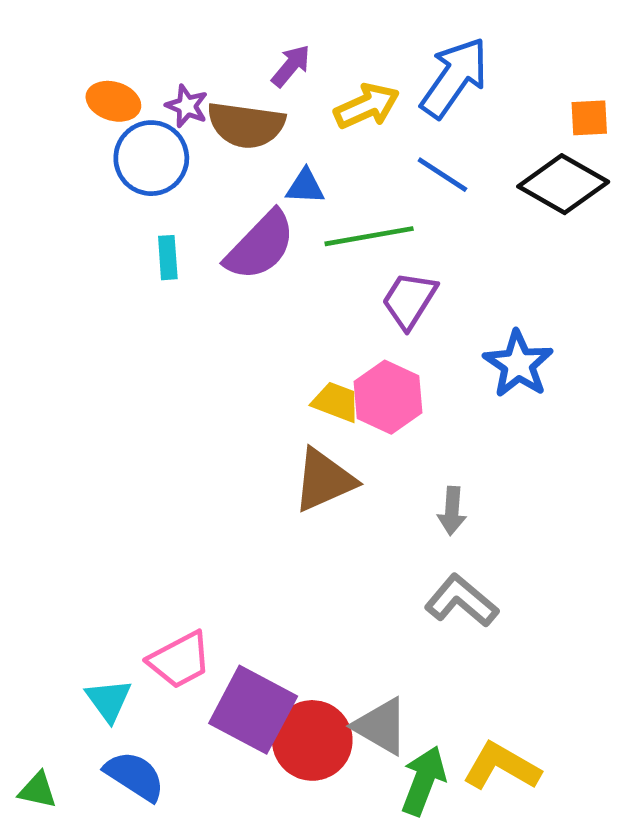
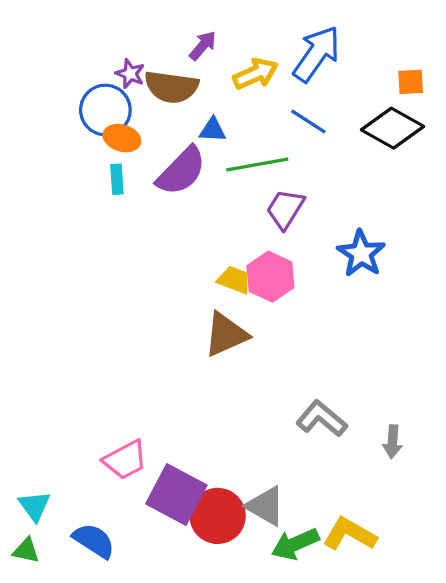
orange ellipse: (113, 101) -> (122, 138), moved
gray arrow: (452, 511) -> (393, 442), moved
cyan triangle: (109, 700) -> (34, 506), moved
green arrow: (424, 781) -> (295, 544), turned -135

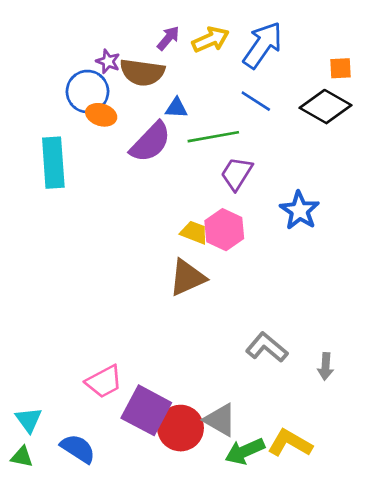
yellow arrow: (256, 74) -> (211, 40), moved
cyan rectangle: (117, 179) -> (53, 163), moved, size x2.0

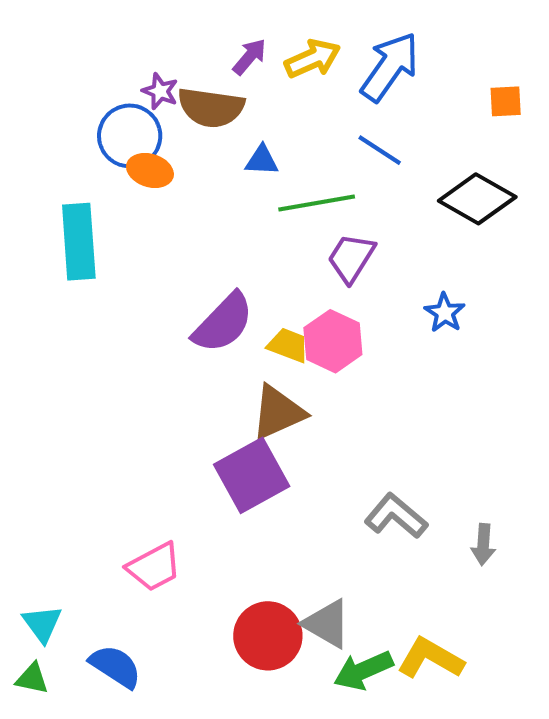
black diamond: (326, 107) -> (477, 199), moved
purple semicircle: (150, 142) -> (223, 323), moved
blue star: (300, 211) -> (445, 313), size x0.7
purple square: (146, 410) -> (252, 475), moved, turned 33

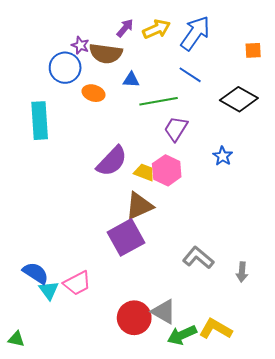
orange ellipse: (150, 170) -> (94, 93), moved
cyan triangle: (42, 624) -> (49, 290), moved
blue semicircle: (115, 666) -> (36, 273), moved

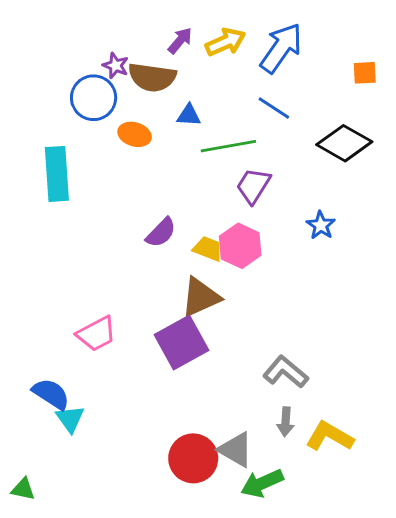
purple semicircle: (112, 161) -> (161, 233), size x0.7
gray arrow: (242, 272) -> (286, 422), moved
pink trapezoid: (77, 283) -> (96, 334), moved
yellow L-shape: (216, 329) -> (330, 436), moved

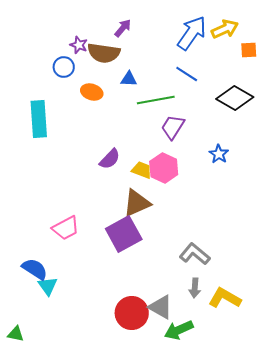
yellow arrow: (225, 42) -> (225, 29), moved
blue circle: (94, 98) -> (64, 67), size x0.7

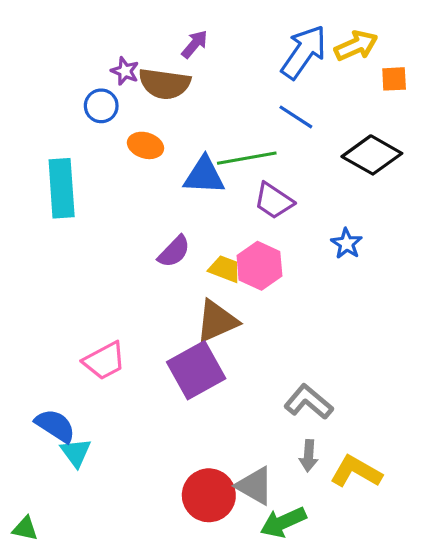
blue triangle: (129, 79) -> (204, 176), moved, size x1.6
purple trapezoid: (173, 127) -> (274, 201), turned -88

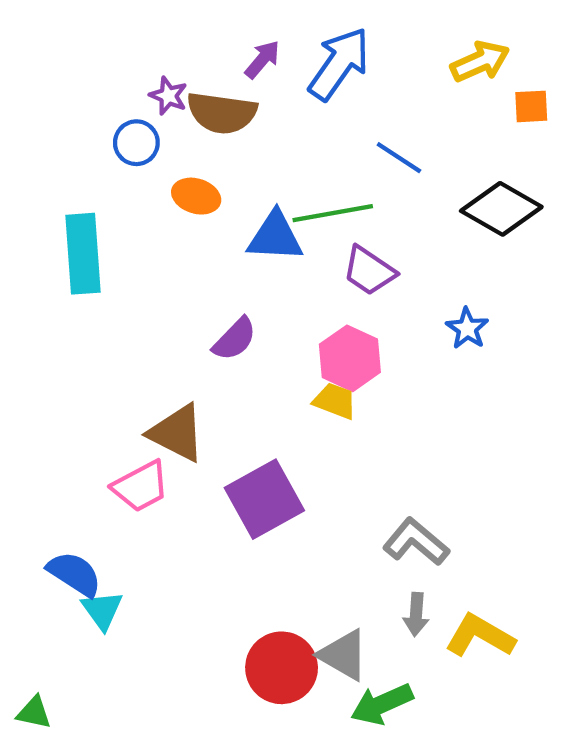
blue arrow: (304, 52) -> (339, 64), moved
yellow trapezoid: (225, 269) -> (335, 401), moved
brown triangle: (217, 321) -> (177, 433), moved, turned 51

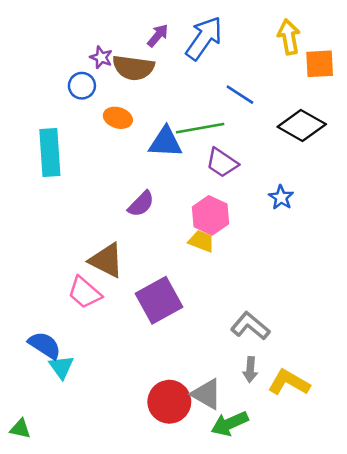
yellow arrow: (480, 62) -> (289, 37), turned -76
orange square: (531, 106) -> (320, 64), size x1.4
pink trapezoid: (141, 486) -> (85, 293), turned 69

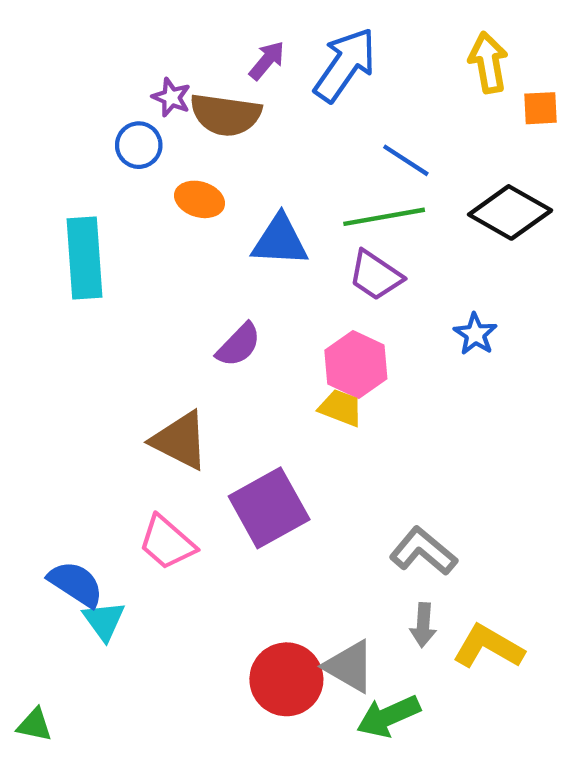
orange square: (320, 64) -> (540, 108), size x0.7
green line: (200, 128) -> (384, 217), moved
pink trapezoid: (85, 293) -> (167, 543), moved

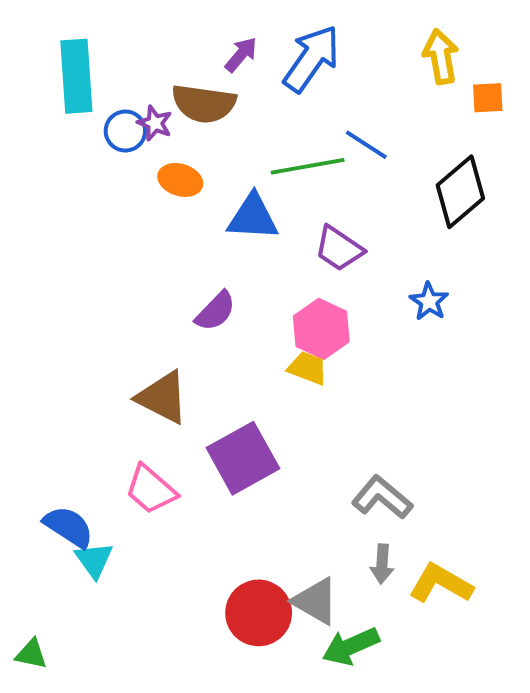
purple star: (171, 97) -> (155, 123), moved
black diamond: (510, 212) -> (460, 192), turned -70
green line: (384, 217) -> (308, 166), moved
cyan rectangle: (84, 258) -> (76, 76), moved

